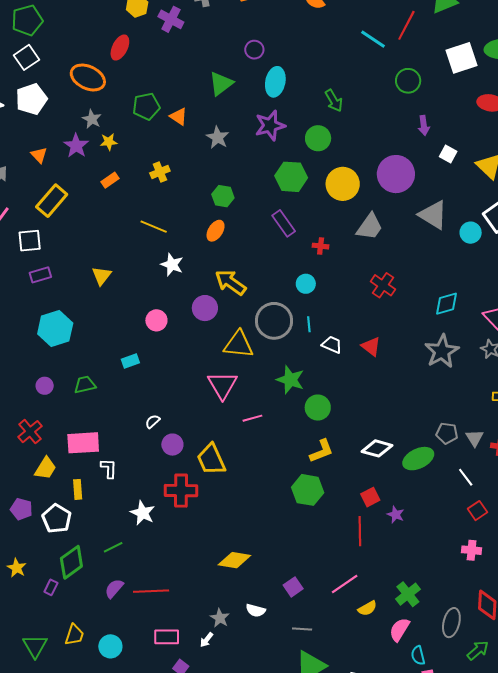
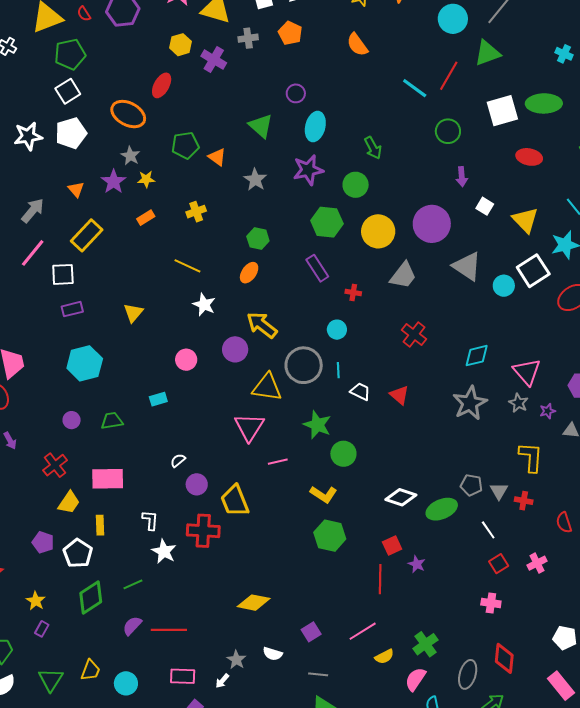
green triangle: (221, 84) -> (261, 126), turned -44
yellow L-shape: (322, 451) -> (324, 494), moved, turned 52
white L-shape: (109, 468) -> (150, 520), moved
purple rectangle: (51, 587) -> (42, 629), moved

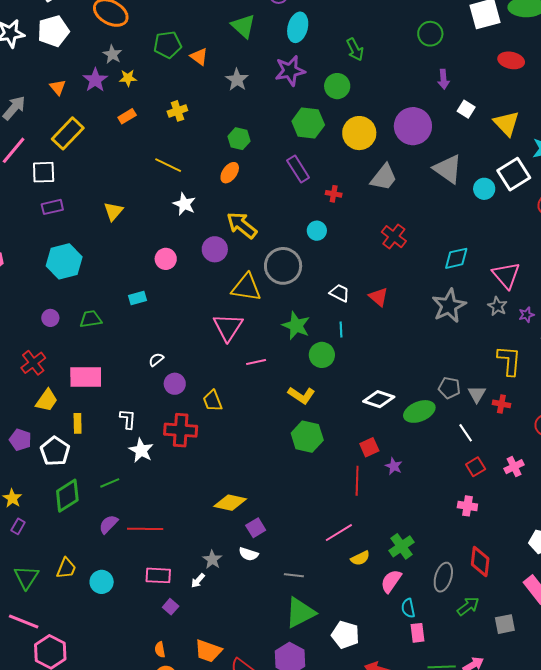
cyan line: (338, 370) -> (341, 330), moved
yellow trapezoid: (235, 501) -> (213, 401), size x0.7
purple square: (311, 632) -> (256, 528), moved

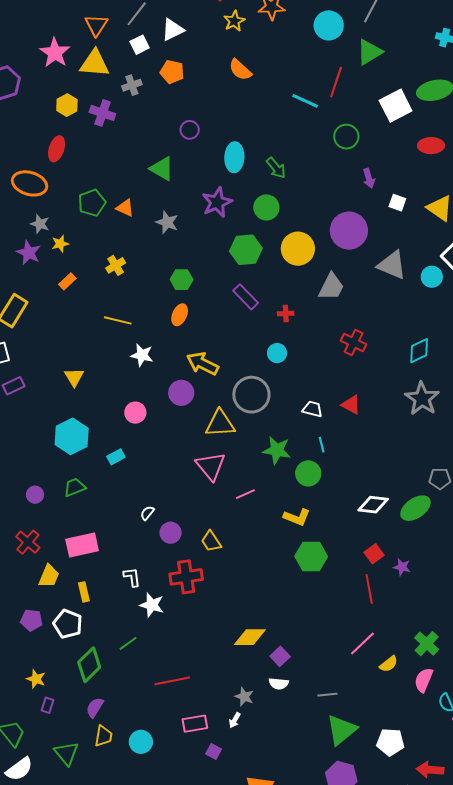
cyan ellipse: (298, 27) -> (234, 157), moved
cyan hexagon: (64, 261) -> (72, 436), moved
purple semicircle: (108, 524) -> (95, 707), moved

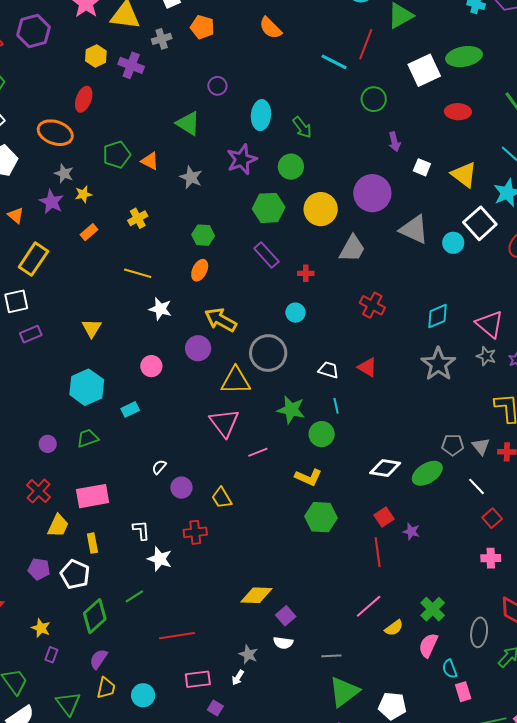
red cross: (186, 577) -> (195, 532), size x0.7

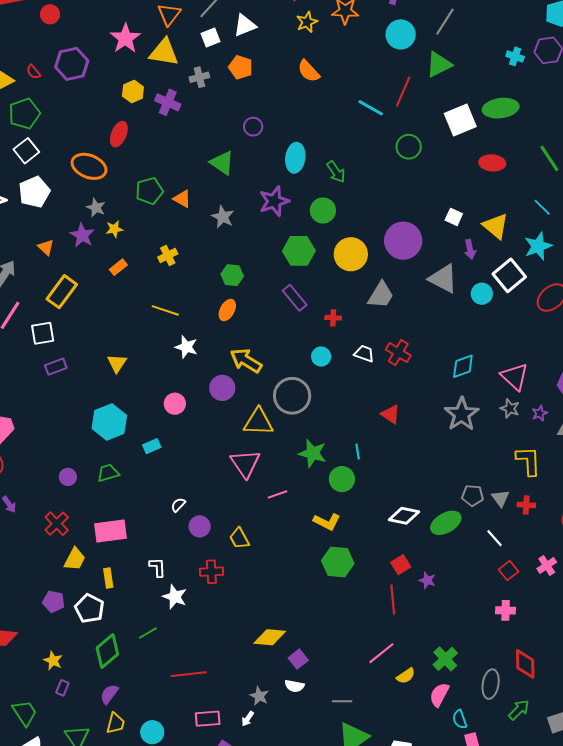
purple arrow: (394, 142) -> (470, 249), moved
white trapezoid: (328, 370) -> (364, 354), moved

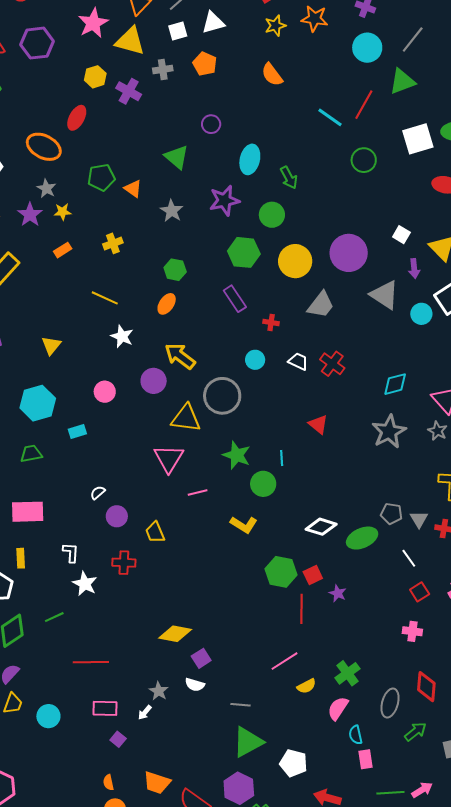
green hexagon: (338, 562) -> (281, 572), moved

